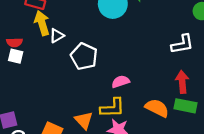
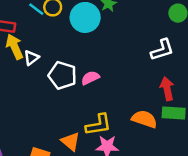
pink semicircle: (121, 82) -> (90, 78), moved

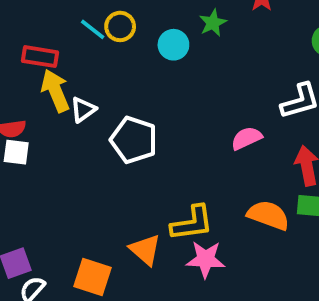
cyan circle: (85, 17) -> (173, 45), size x0.6
pink semicircle: (90, 78) -> (247, 138), moved

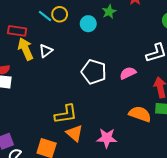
white triangle: (83, 110) -> (46, 51), moved
white pentagon: (134, 140) -> (94, 72), moved
yellow L-shape: (192, 223) -> (66, 114), moved

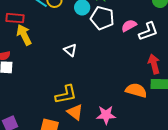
white triangle: (46, 51) -> (70, 50), moved, turned -40
white pentagon: (94, 72) -> (102, 18), moved
pink semicircle: (128, 73) -> (129, 26), moved

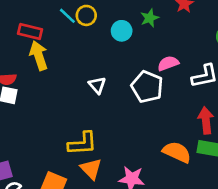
white pentagon: (102, 18) -> (147, 87), moved
pink semicircle: (129, 26) -> (168, 63), moved

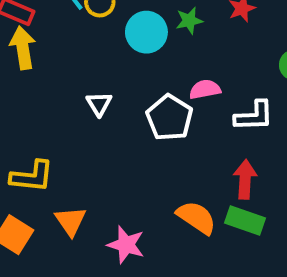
cyan circle: (122, 31) -> (146, 32), size x1.4
yellow L-shape: (82, 143) -> (32, 176), moved

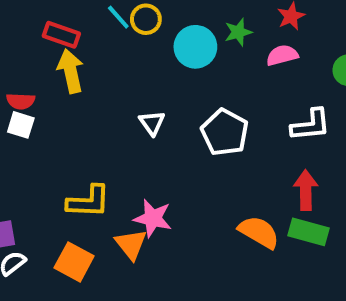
pink semicircle: (205, 89) -> (282, 55), moved
pink star: (126, 245) -> (153, 218), moved

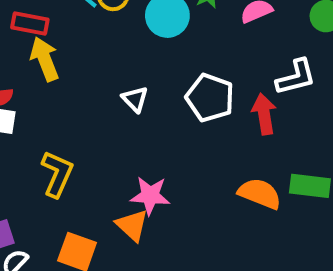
red arrow: (306, 190) -> (264, 114), moved
yellow L-shape: (89, 201) -> (57, 174), moved, turned -60

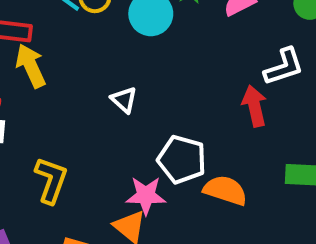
white pentagon: (210, 98) -> (182, 159), moved
orange semicircle: (260, 194) -> (225, 190), moved

